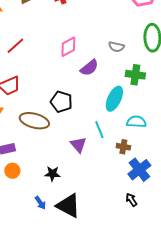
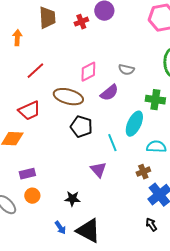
gray semicircle: (116, 47) -> (126, 70), moved
brown ellipse: (34, 121) -> (68, 97), moved
cyan line: (99, 130) -> (112, 143), moved
brown cross: (123, 147) -> (143, 172), turned -32

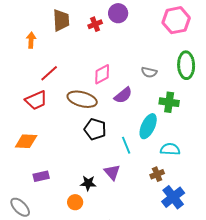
gray semicircle: (126, 70) -> (149, 72), moved
red trapezoid: (29, 111) -> (36, 100), moved
orange circle: (32, 196) -> (75, 202), moved
black star: (72, 199) -> (88, 183), moved

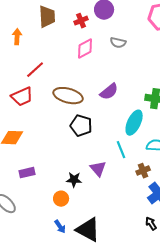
gray semicircle: (149, 72) -> (118, 43), moved
pink diamond: (102, 74) -> (85, 49), moved
cyan line: (126, 145) -> (121, 150), moved

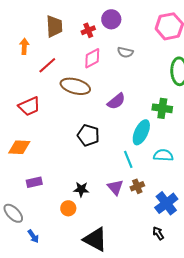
red line: (35, 70) -> (47, 65), moved
brown ellipse: (68, 96) -> (75, 86), moved
purple triangle: (98, 169) -> (115, 187), moved
brown cross: (143, 171) -> (137, 186), moved
blue arrow: (60, 227) -> (33, 236), moved

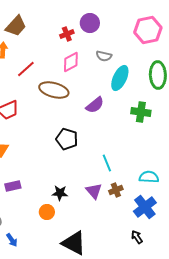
brown trapezoid: (54, 26) -> (16, 26), moved, turned 45
cyan ellipse: (141, 132) -> (120, 78), moved
cyan semicircle: (163, 155) -> (149, 177), moved

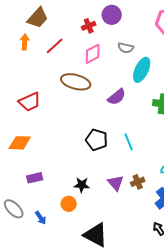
red line: (26, 69) -> (55, 46), moved
black pentagon: (67, 139) -> (97, 140), moved
cyan line: (107, 163) -> (129, 142), moved
blue arrow: (12, 240) -> (41, 218), moved

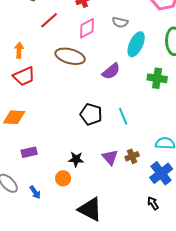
orange arrow: (25, 42) -> (19, 50), moved

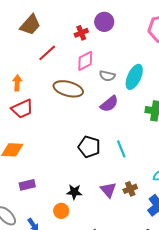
gray semicircle: (120, 22) -> (107, 76), moved

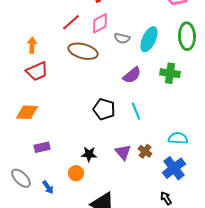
red line: (47, 53) -> (71, 22), moved
purple semicircle: (109, 104) -> (132, 75), moved
brown cross: (130, 189) -> (145, 151), turned -32

